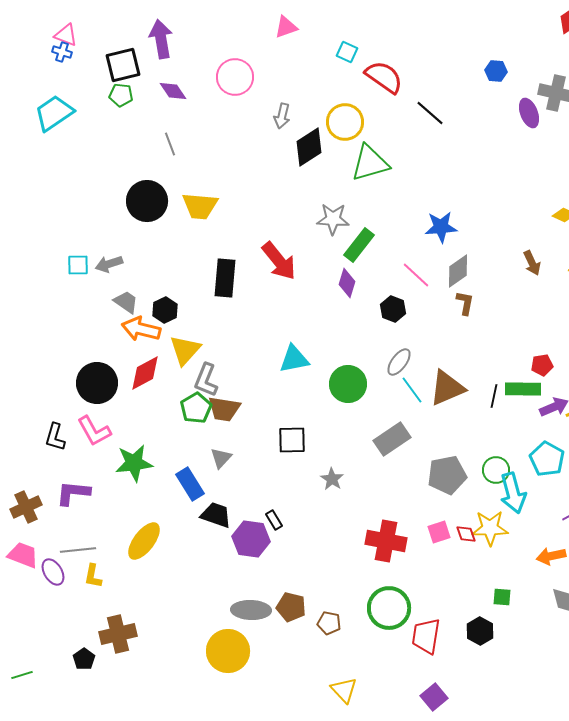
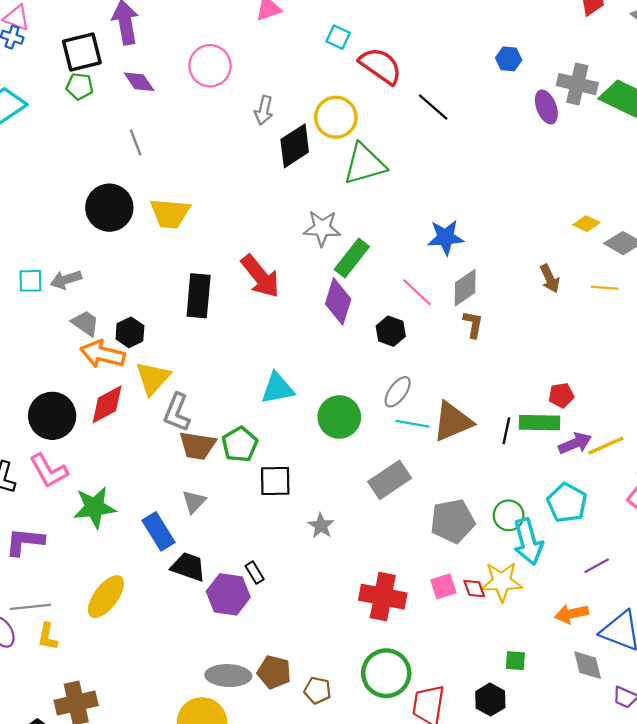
purple diamond: (347, 283) -> (338, 301), size x1.4
cyan line: (412, 390) -> (412, 424), turned -44
green pentagon: (196, 408) -> (240, 444), moved

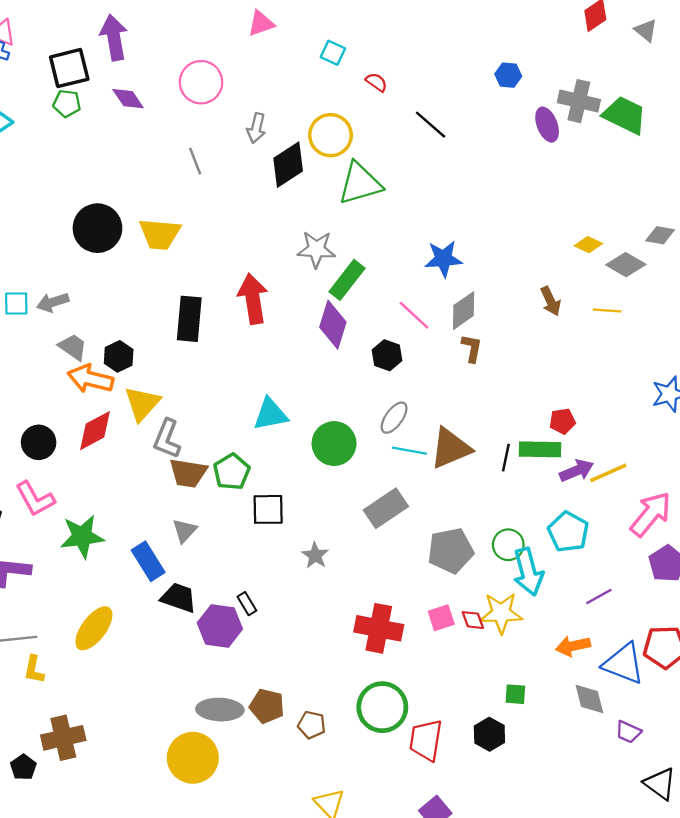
red semicircle: (380, 66) -> (376, 82), size x0.5
gray line: (136, 142) -> (195, 161), moved
red arrow: (260, 276) -> (253, 299), turned -150
black circle: (52, 416) -> (39, 442), size x0.7

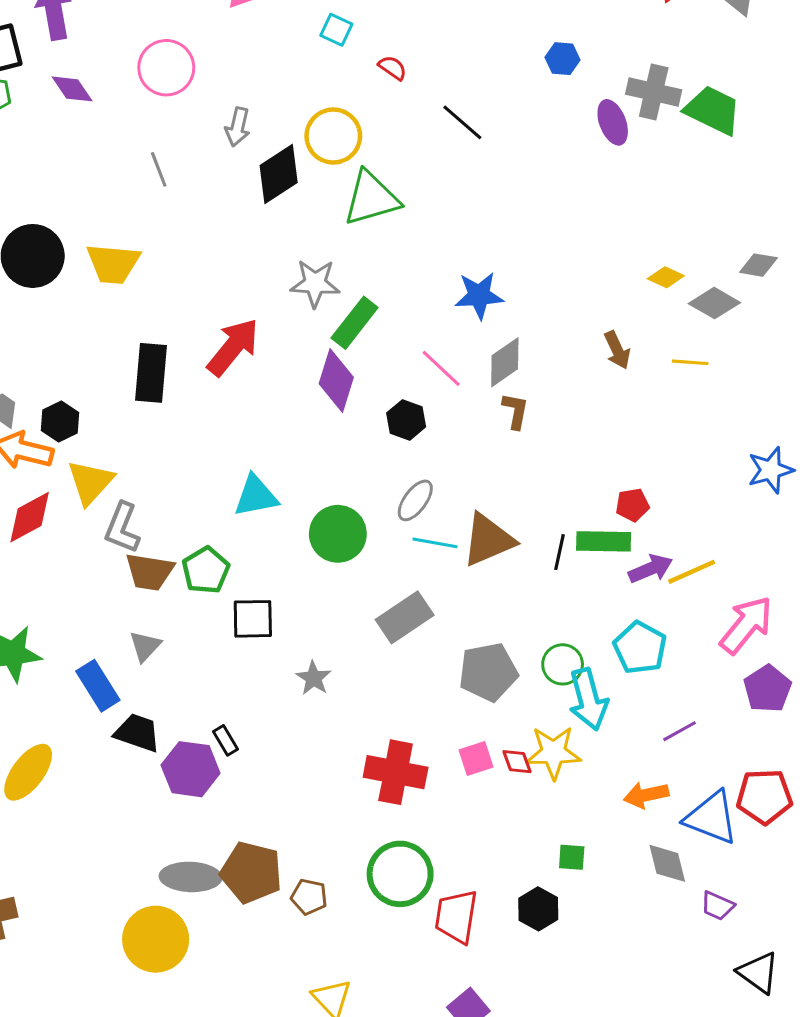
red arrow: (253, 299) -> (233, 347), turned 48
brown pentagon: (267, 706) -> (251, 872), size x1.4

